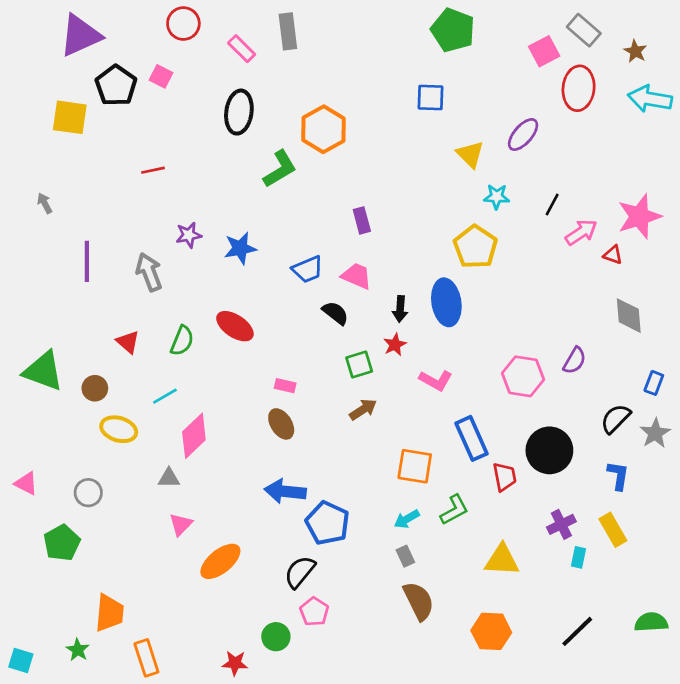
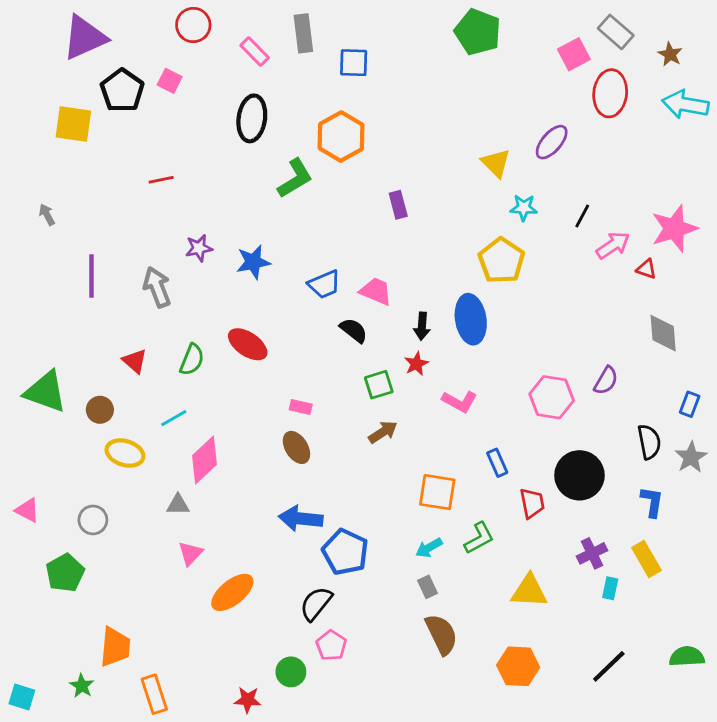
blue square: (431, 98) -> (354, 63), moved
purple rectangle: (362, 220) -> (398, 205), moved
black semicircle: (616, 419) -> (649, 442), turned 124
blue rectangle: (471, 438) -> (497, 463), size x0.6

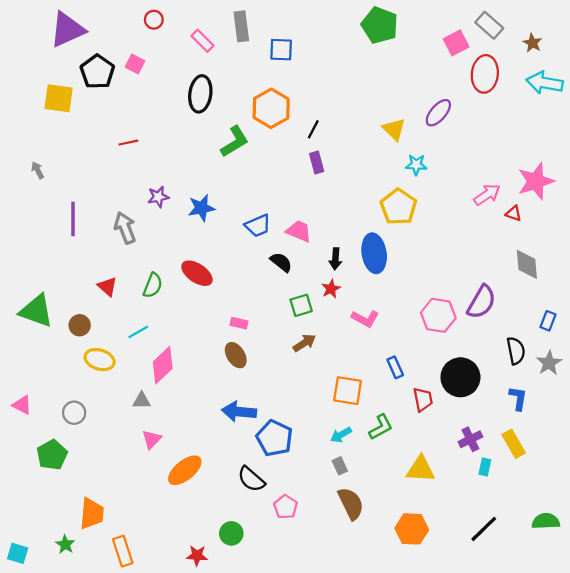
red circle: (193, 25) -> (154, 20), size x0.7
black line: (582, 216) -> (313, 129), moved
purple semicircle: (606, 381) -> (482, 302), size x1.5
black semicircle: (316, 604) -> (251, 479), turned -88
pink pentagon: (331, 645) -> (286, 507), moved

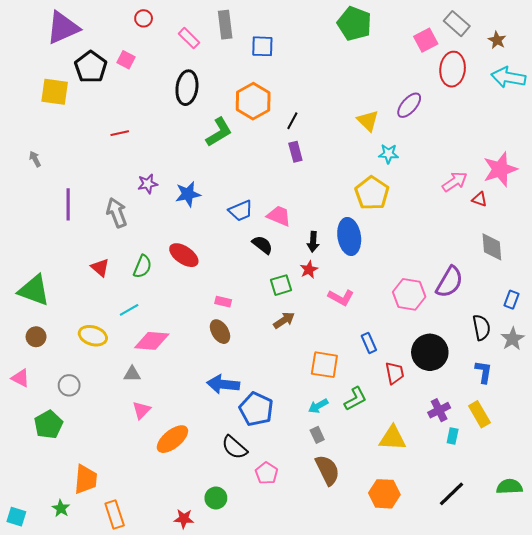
brown circle: (80, 325) -> (36, 337), moved
pink diamond: (163, 365) -> (152, 341), turned 48

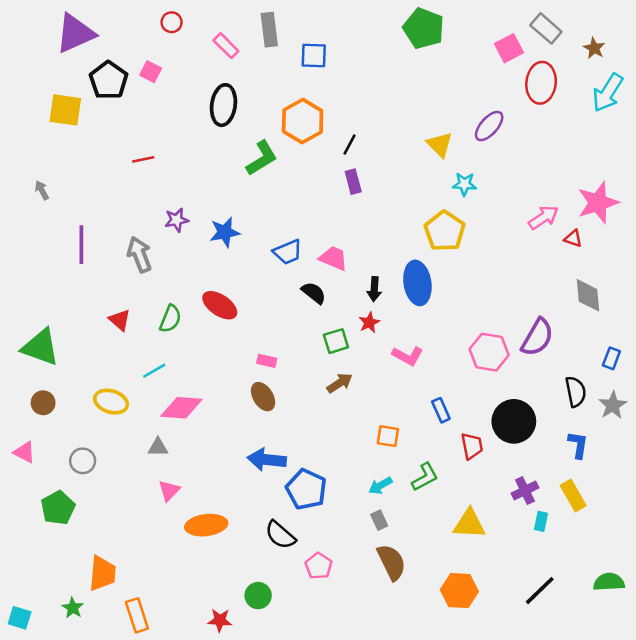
cyan arrow: (508, 77) -> (608, 93), turned -68
orange square: (324, 365) -> (388, 436), size x0.7
orange ellipse: (172, 439) -> (206, 525), turned 32

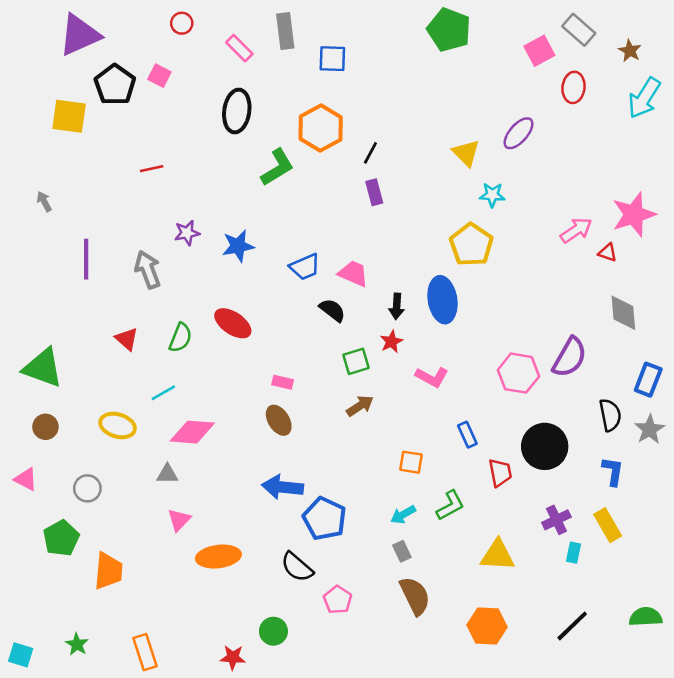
red ellipse: (541, 83) -> (574, 87), size x0.7
blue rectangle: (611, 358) -> (648, 380), size x1.4
orange trapezoid: (102, 573) -> (108, 571), moved

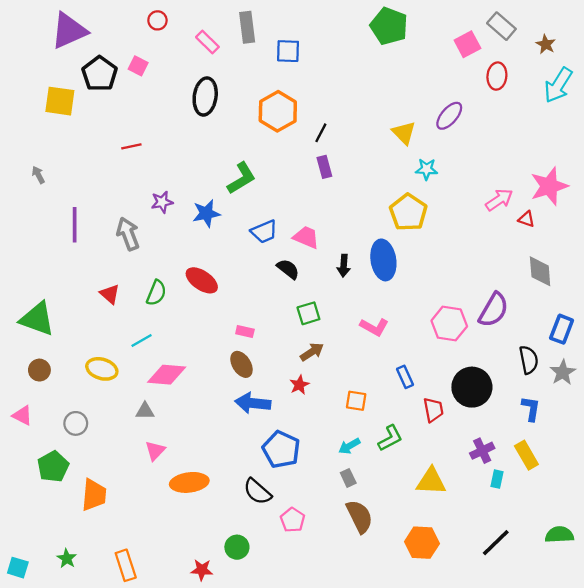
green L-shape: (277, 167) -> (241, 178), moved
red star: (391, 342) -> (299, 385), moved
blue arrow: (283, 487) -> (253, 403), moved

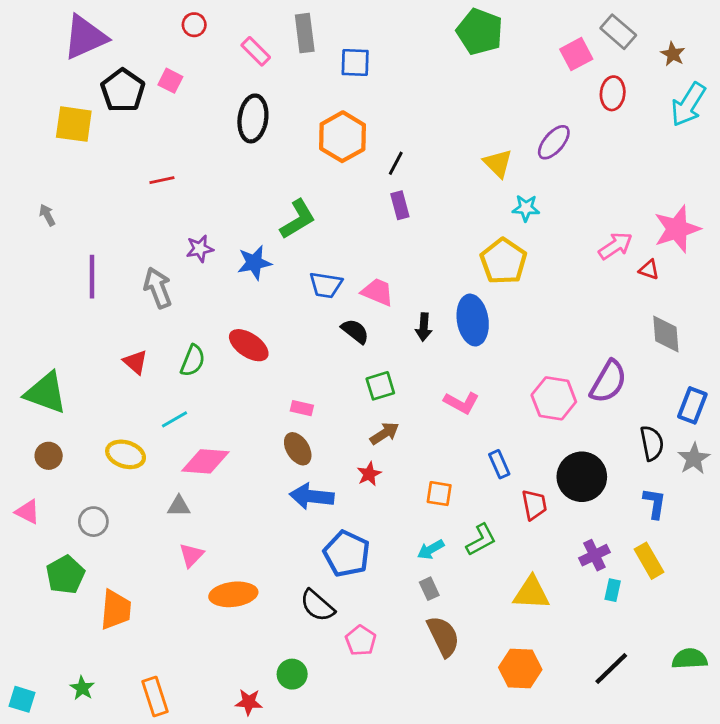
blue trapezoid: (264, 232) -> (326, 285), turned 32

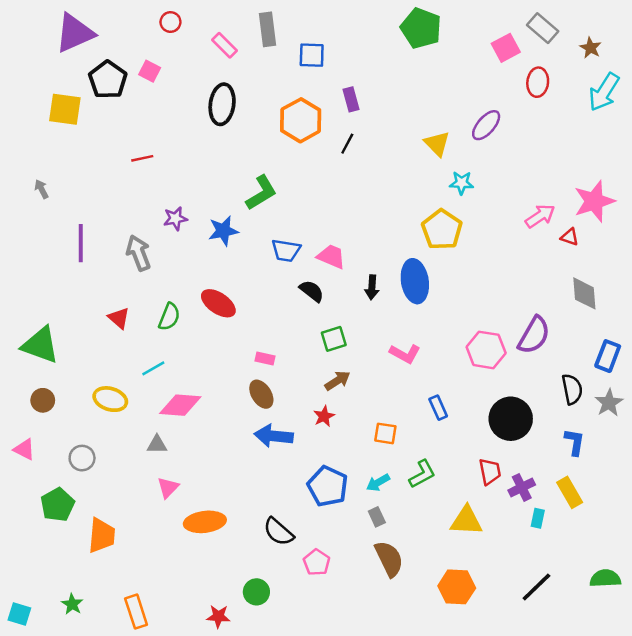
purple rectangle: (400, 205) -> (351, 99), moved
red trapezoid: (534, 505) -> (490, 472), moved
blue pentagon: (347, 554) -> (328, 486), moved

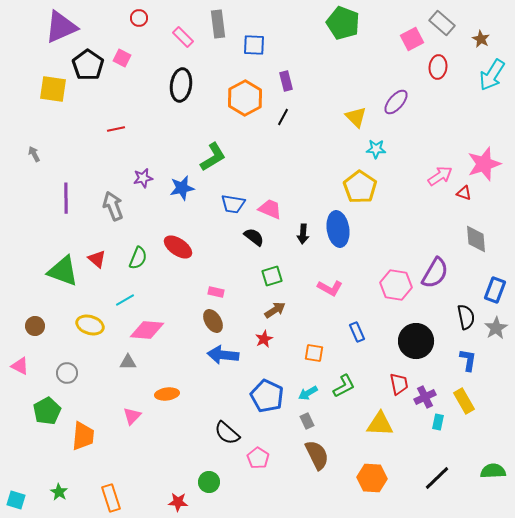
green triangle: (40, 345) -> (63, 271), moved
pink triangle: (168, 487) -> (132, 416), moved
orange ellipse: (205, 522) -> (167, 394), moved, size x0.7

